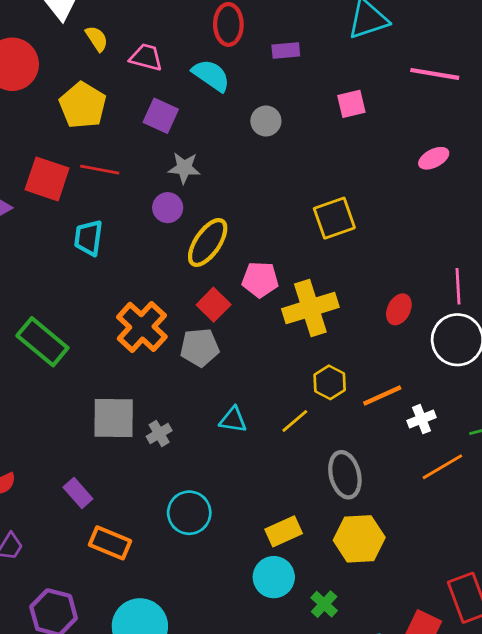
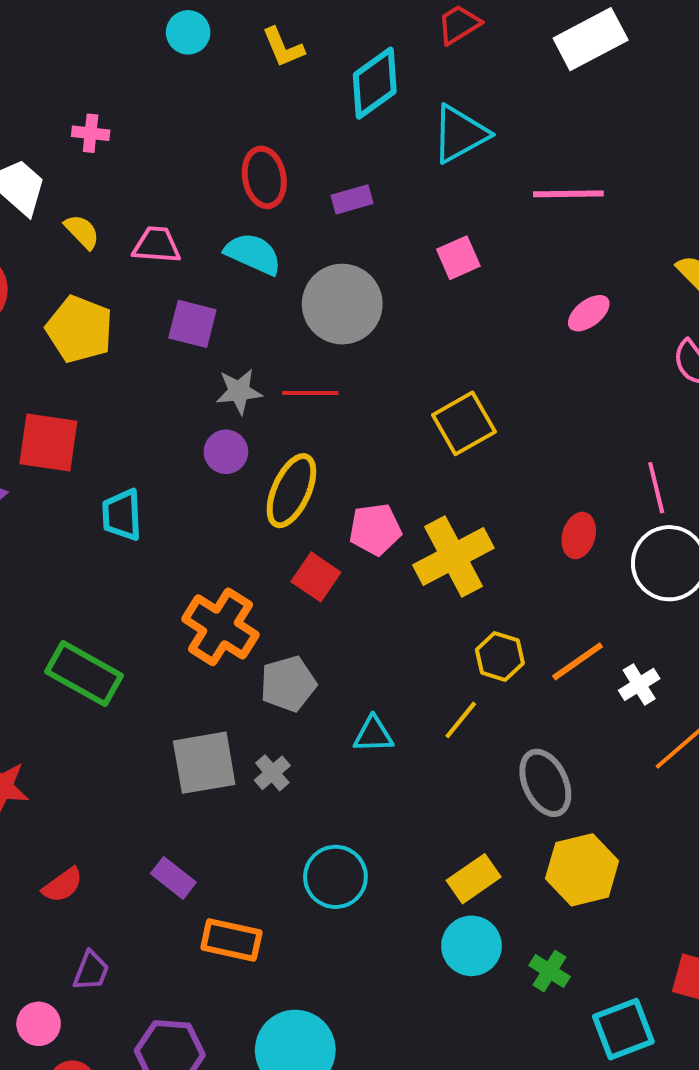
gray circle: (266, 121) -> (342, 304), size x1.8
red line: (100, 170) -> (310, 393), moved
gray pentagon: (200, 347) -> (288, 684), moved

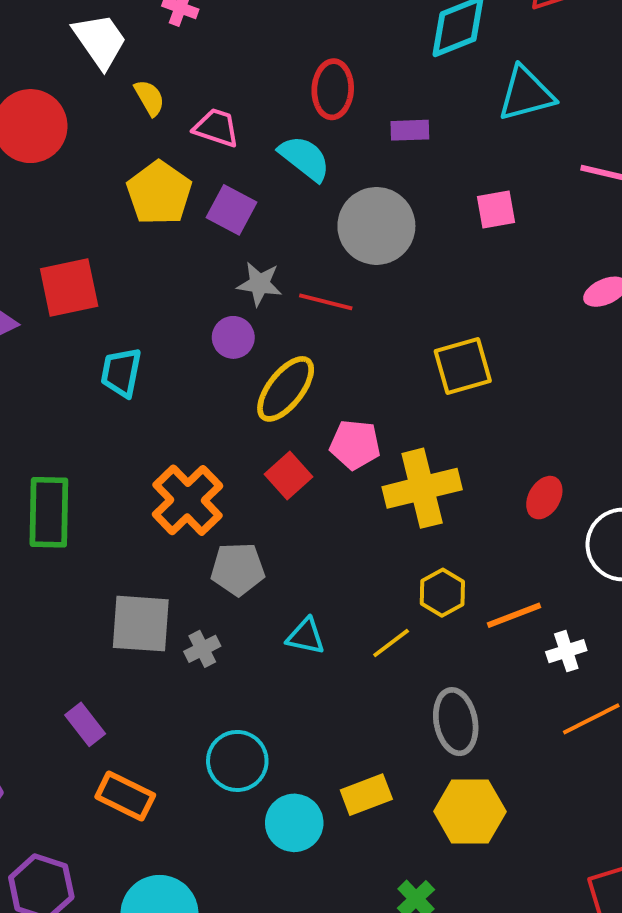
yellow pentagon: (79, 329) -> (159, 193), moved
red square: (48, 443) -> (69, 288), turned -34
green rectangle: (84, 674) -> (49, 512), turned 48
cyan circle: (471, 946) -> (294, 823), moved

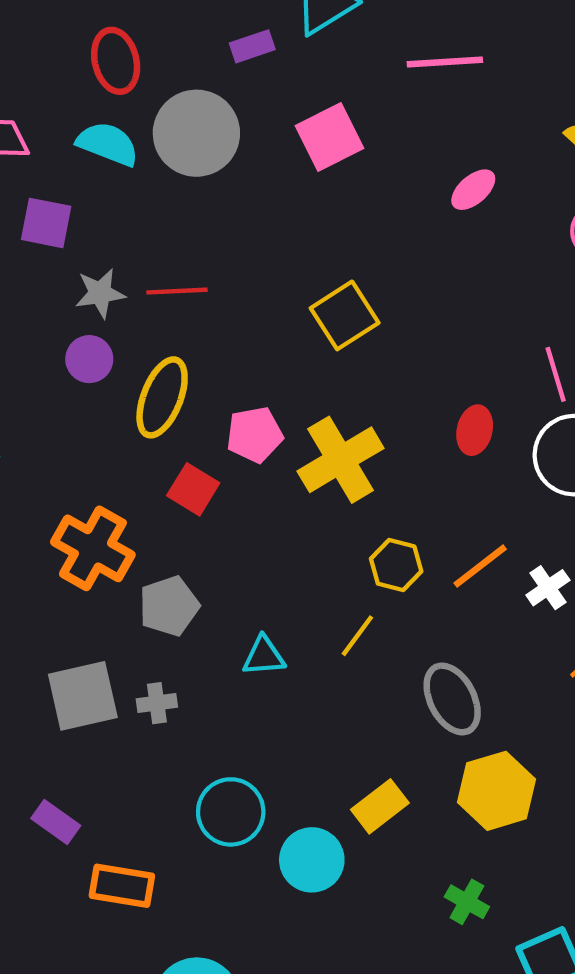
purple rectangle: (410, 130) -> (252, 46), moved
pink square: (496, 210) -> (330, 137), size x1.4
gray circle: (376, 226) -> (196, 133), moved
gray cross: (202, 649) -> (157, 703), turned 36

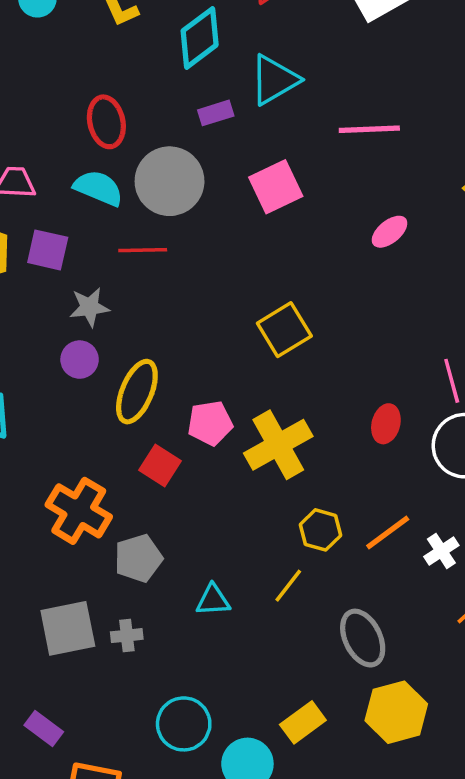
red line: (177, 291) -> (143, 250), moved

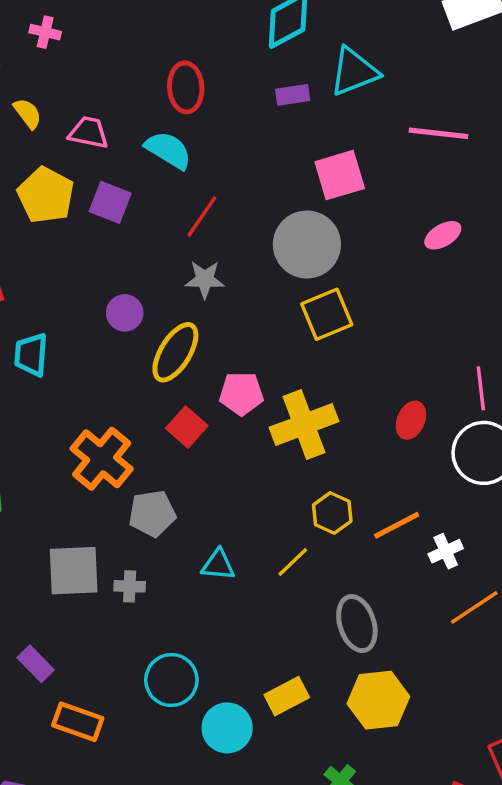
gray circle: (170, 181) -> (307, 244), moved
red line: (143, 250) -> (202, 217), turned -63
gray star: (89, 307) -> (205, 279), moved

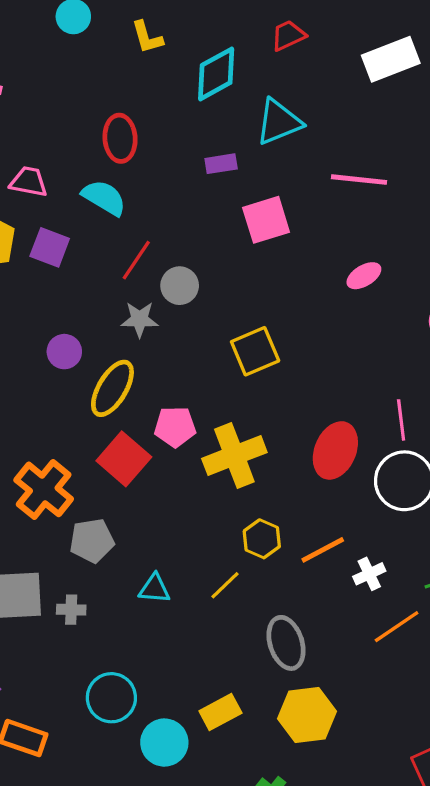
purple rectangle: (293, 95) -> (221, 164), moved
gray circle: (307, 244) -> (180, 286), moved, size x0.6
red ellipse: (411, 420) -> (335, 450), size x1.6
red square: (187, 427) -> (124, 459), size x1.4

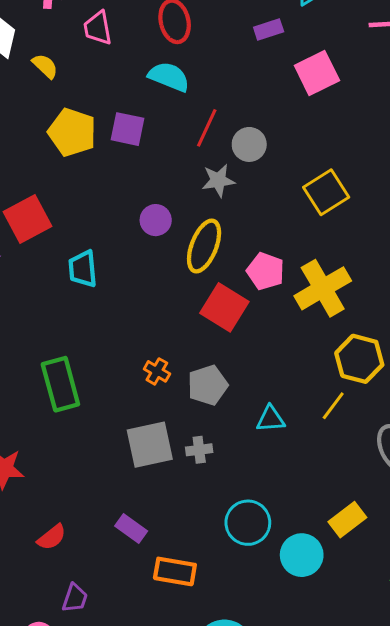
pink trapezoid: (29, 182) -> (98, 28), moved, turned -102
pink pentagon: (175, 427) -> (266, 271), turned 30
orange cross: (44, 489) -> (157, 371), moved, size x0.5
yellow hexagon: (262, 539) -> (359, 359), size x1.4

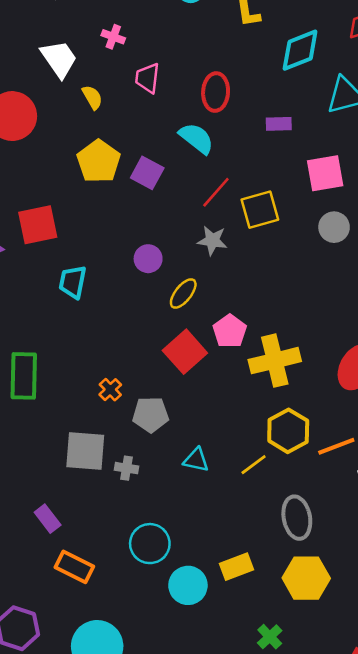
purple rectangle: (269, 29) -> (279, 124), moved
gray circle: (249, 144) -> (334, 227), moved
yellow square: (326, 192) -> (260, 210), moved
yellow ellipse: (204, 246) -> (183, 293), size x0.7

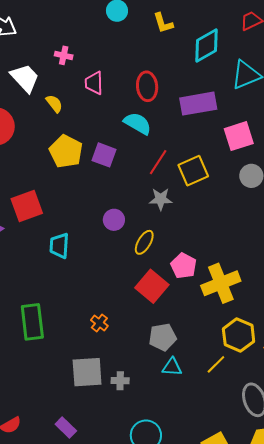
purple rectangle: (279, 124) -> (198, 104), size x1.8
gray pentagon: (151, 415) -> (163, 337), moved

